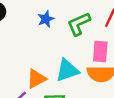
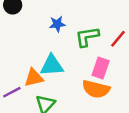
cyan triangle: (67, 70) -> (52, 65), moved

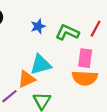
green L-shape: (87, 37) -> (67, 32), turned 45

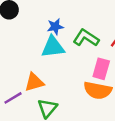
cyan triangle: (41, 65) -> (53, 47), moved

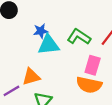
blue star: (55, 27) -> (41, 31), moved

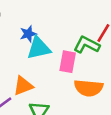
green L-shape: (79, 37) -> (87, 45), moved
pink rectangle: (93, 65) -> (68, 62), moved

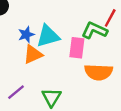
blue star: (28, 34) -> (26, 35), moved
orange triangle: (23, 86) -> (33, 54), moved

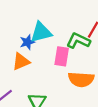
blue star: (26, 35) -> (27, 42), moved
cyan triangle: (48, 36) -> (41, 32), moved

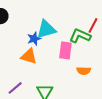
orange triangle: (21, 62) -> (29, 56), turned 42
orange semicircle: (81, 79) -> (84, 71), size x0.6

